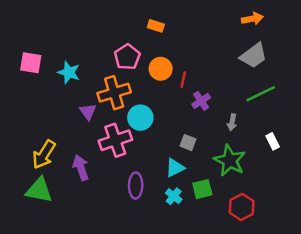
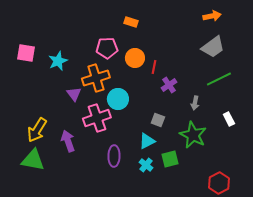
pink pentagon: (127, 57) -> (107, 48), turned 30
cyan star: (69, 72) -> (58, 61), turned 30
red hexagon: (242, 207) -> (219, 183), moved

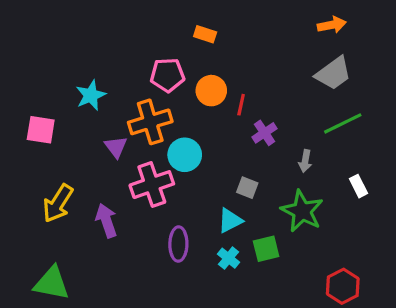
pink square: (26, 53) -> (41, 130), moved
green triangle: (33, 160) -> (52, 283), moved

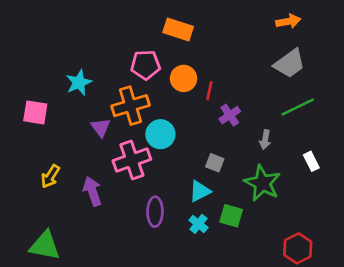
orange rectangle: (205, 34) -> (178, 29), size x1.5
yellow arrow: (58, 203) -> (50, 176), size x0.7
green square: (266, 249) -> (231, 216), turned 30

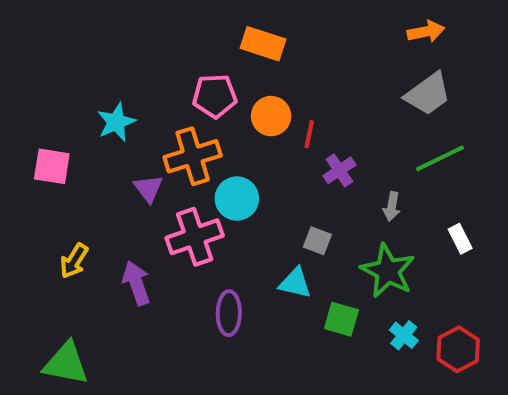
cyan triangle: (200, 191) -> (295, 283), turned 40
cyan cross: (198, 224) -> (404, 335), moved
red hexagon: (298, 248) -> (458, 349), moved

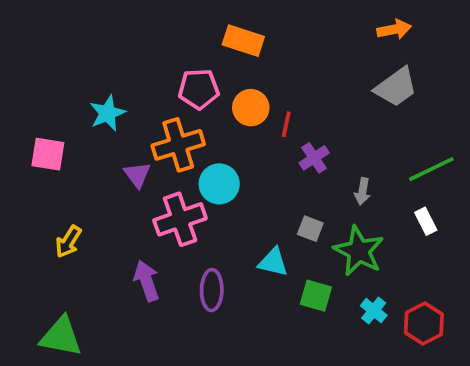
green line: (440, 158) -> (431, 169), moved
gray square: (317, 241) -> (310, 229), moved
purple arrow: (136, 283) -> (147, 281), moved

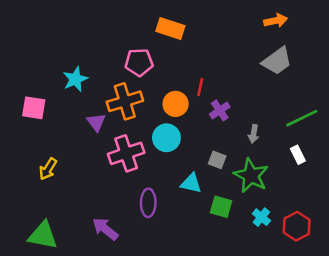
orange circle: (251, 108) -> (176, 104), moved
cyan circle: (219, 184) -> (166, 138), moved
purple arrow: (147, 281) -> (105, 229), moved, turned -32

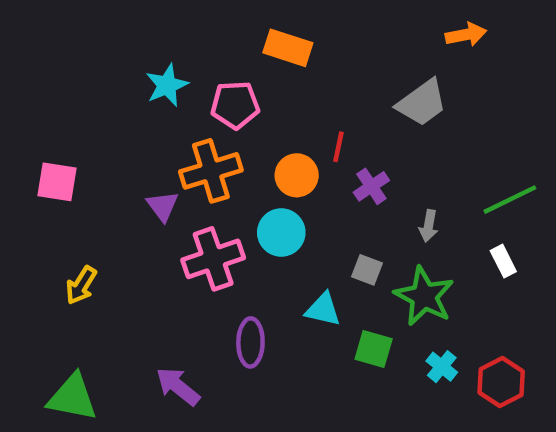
gray trapezoid: (277, 61) -> (422, 103), moved
cyan star: (75, 79) -> (167, 85), moved

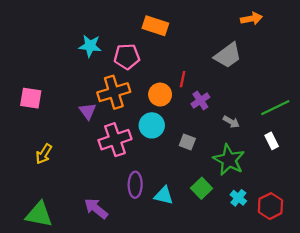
cyan star: (167, 85) -> (90, 46), turned 30
gray arrow: (429, 226) -> (231, 122), turned -70
gray square: (367, 270) -> (187, 142), moved
cyan triangle: (323, 309) -> (164, 195), moved
green square: (374, 349) -> (202, 188), turned 30

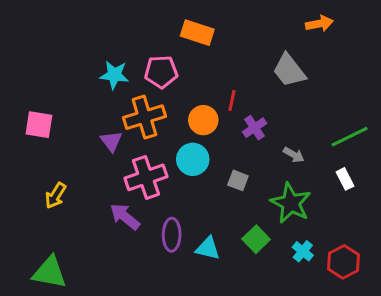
cyan star: (90, 46) -> (114, 75), moved
gray trapezoid: (228, 55) -> (289, 70), turned 88
purple arrow: (96, 208) -> (125, 217), moved

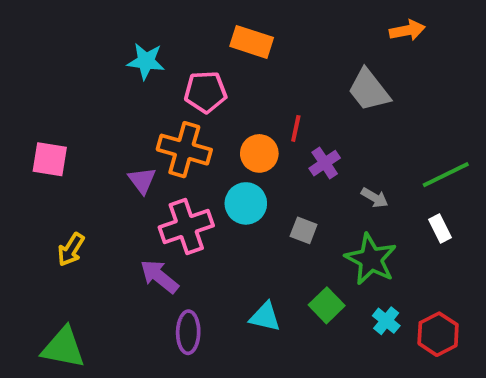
cyan star: (114, 75) -> (146, 61), moved
orange cross: (144, 117) -> (184, 150), turned 33
purple ellipse: (172, 235) -> (188, 332), moved

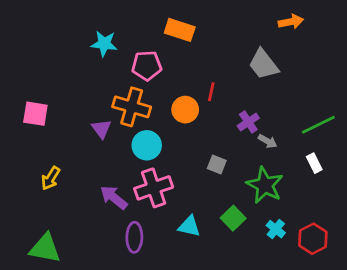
purple cross: (325, 163) -> (248, 122), moved
cyan circle: (246, 203) -> (147, 145), moved
pink cross: (186, 226) -> (154, 188), moved

